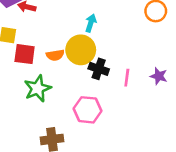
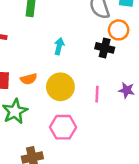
yellow circle: (81, 50) -> (60, 87), moved
black cross: (99, 69) -> (105, 48), moved

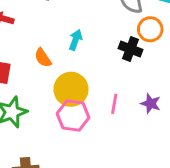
orange semicircle: (29, 79) -> (43, 58), moved, turned 63
pink hexagon: (63, 127) -> (73, 116), moved

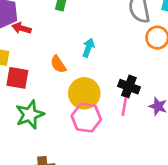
black cross: (131, 49) -> (129, 87), moved

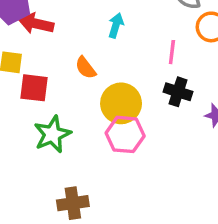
red arrow: (22, 28) -> (36, 24), size x1.4
cyan arrow: (88, 48) -> (116, 25), moved
pink line: (124, 107) -> (172, 52), moved

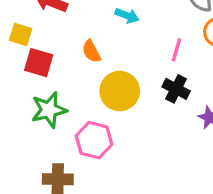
cyan arrow: (116, 25) -> (127, 16), turned 85
pink hexagon: (125, 134) -> (94, 140), moved

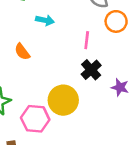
black cross: (176, 89) -> (91, 70), turned 30
yellow circle: (120, 91) -> (63, 100), moved

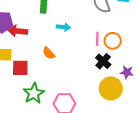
orange circle: (116, 21) -> (113, 41), moved
yellow circle: (63, 100) -> (111, 88), moved

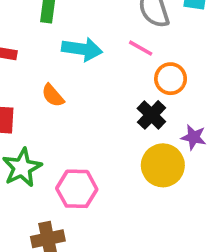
cyan arrow: (63, 27) -> (82, 49), size x1.5
pink line: (97, 39) -> (141, 48), moved, turned -64

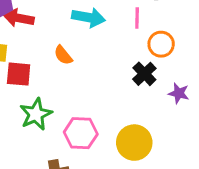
pink line: (141, 48) -> (137, 18), turned 60
yellow circle: (163, 165) -> (134, 143), moved

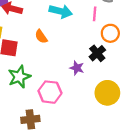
purple star: (179, 93) -> (77, 68), moved
yellow circle: (134, 143) -> (107, 93), moved

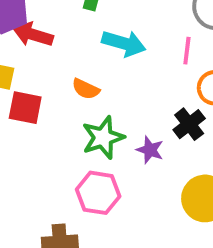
orange semicircle: (41, 37) -> (86, 89), turned -32
green star: (19, 77) -> (103, 138), moved

